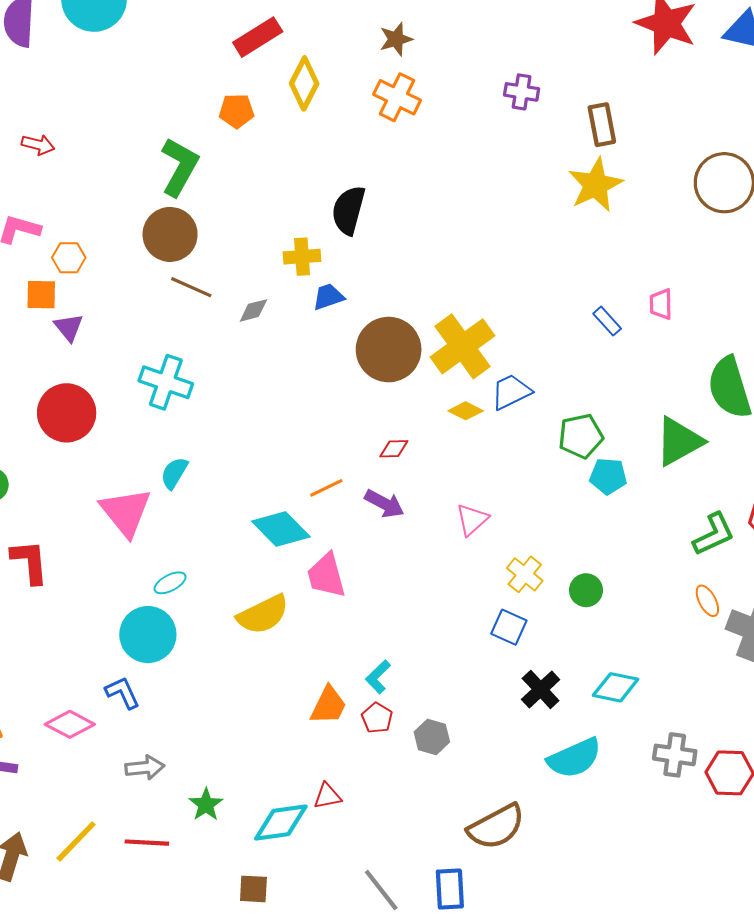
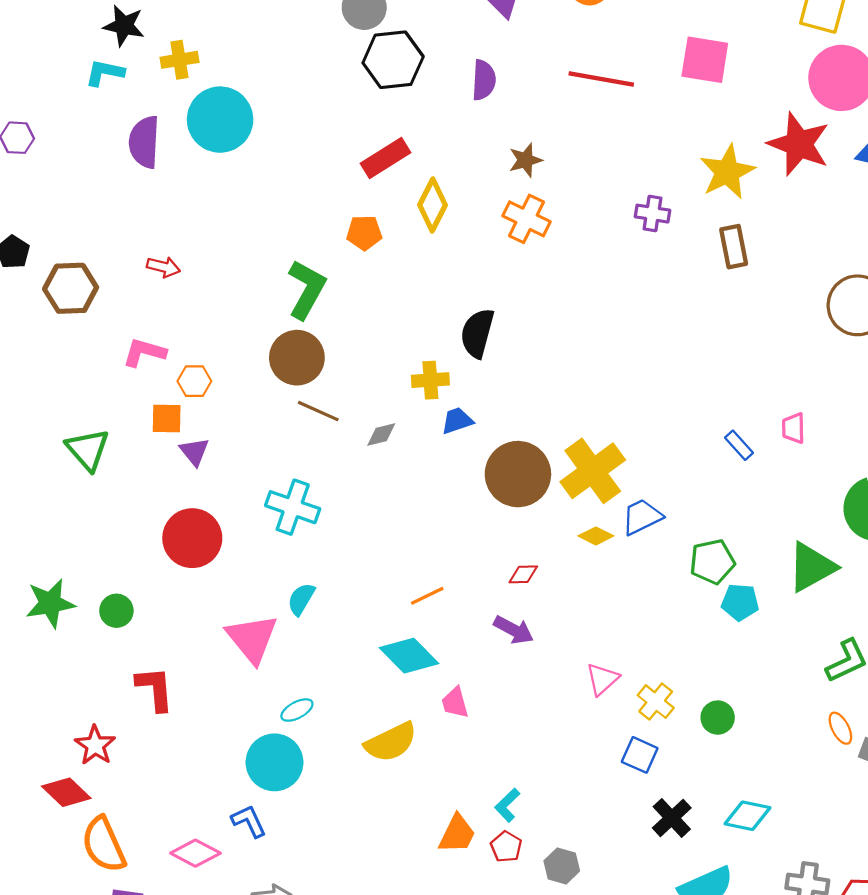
yellow star: (595, 185) -> (727, 172), moved
orange line: (326, 488) -> (427, 596), moved
pink triangle: (472, 519) -> (602, 679), moved
pink trapezoid: (326, 575) -> (455, 703), size x0.7

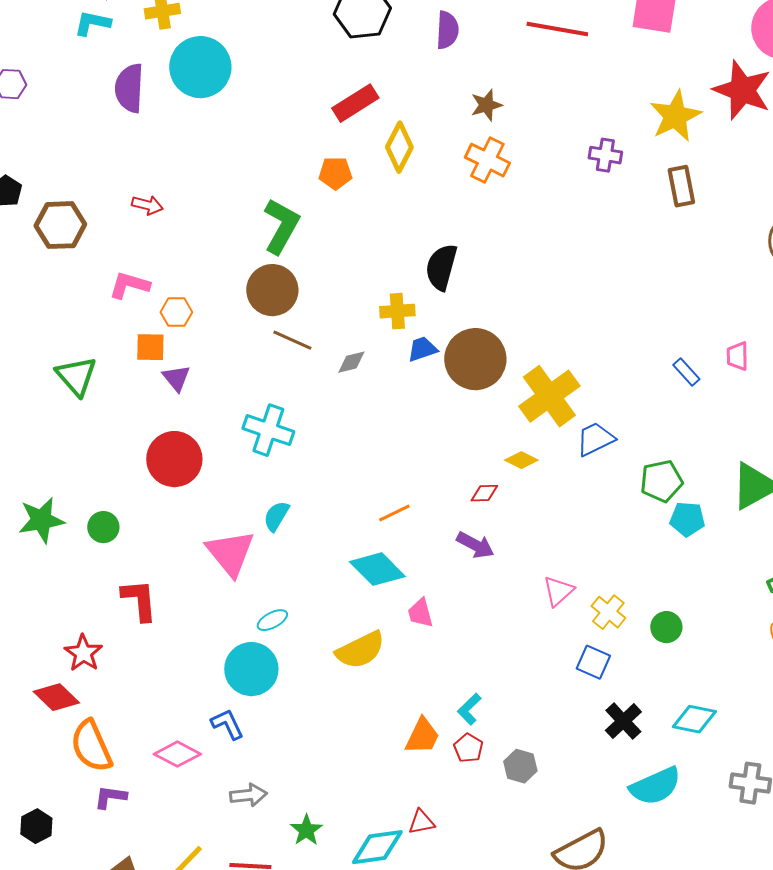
brown circle: (518, 474) -> (475, 359), moved
yellow diamond: (596, 536) -> (521, 460), moved

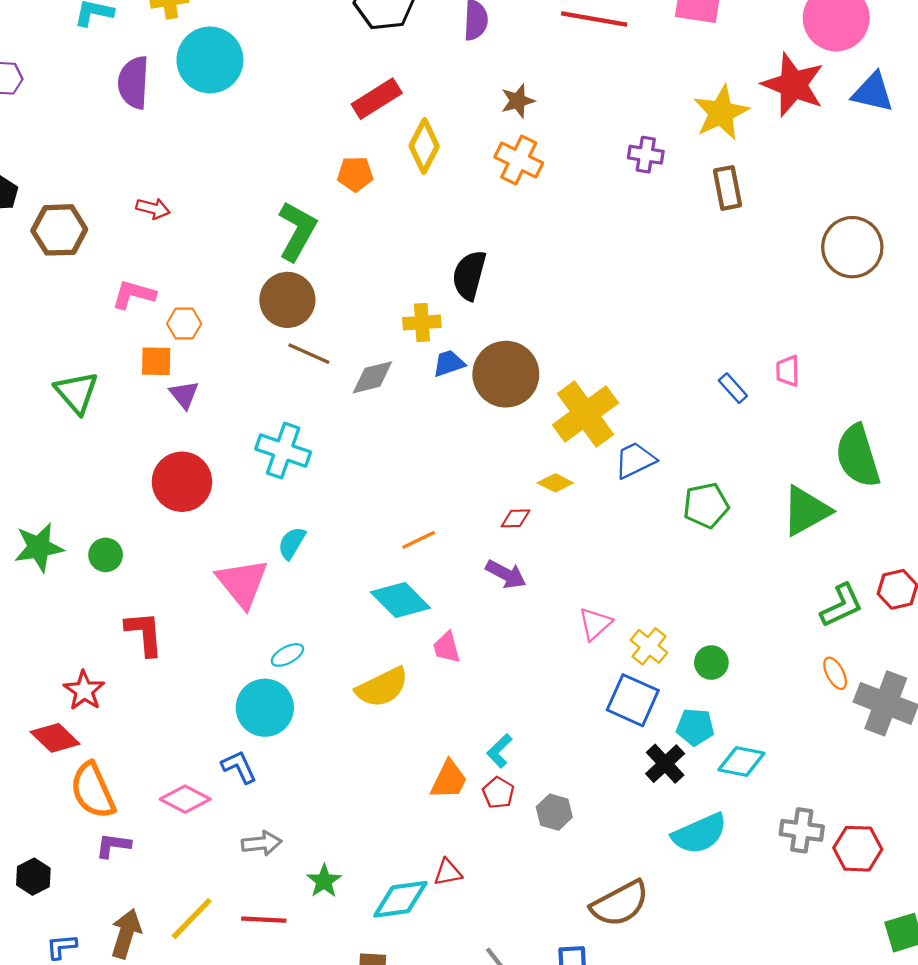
gray diamond: (351, 362) -> (372, 377), size x1.4
cyan pentagon: (687, 519) -> (695, 727), moved
blue square: (593, 662) -> (633, 700), size x1.4

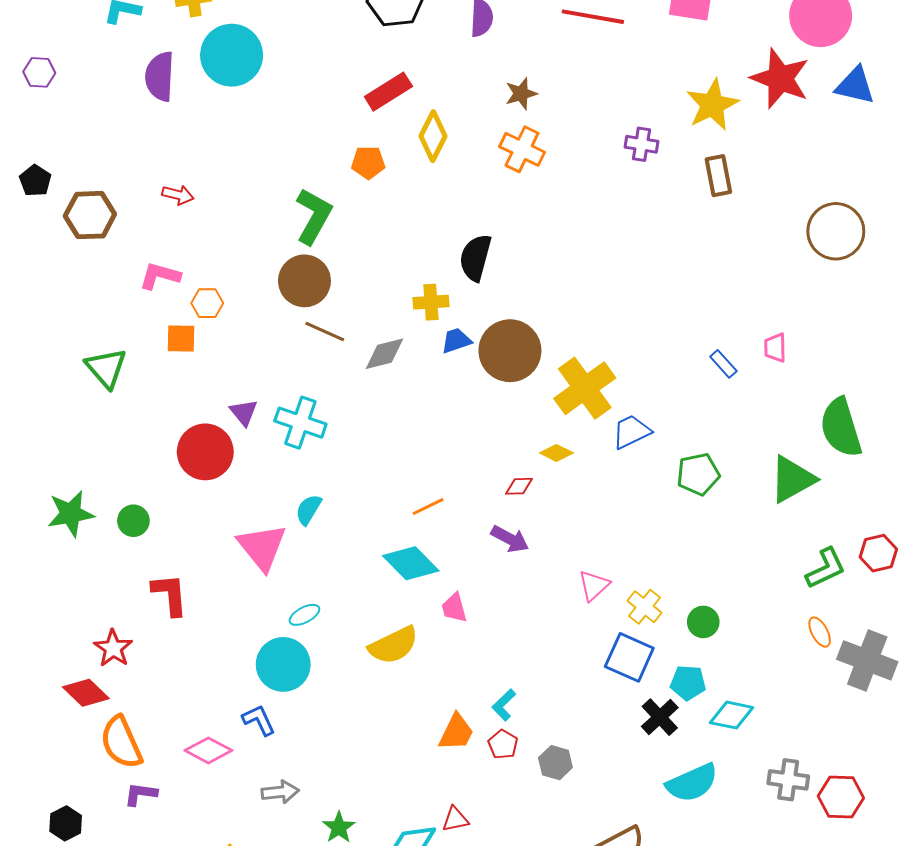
purple triangle: (184, 395) -> (244, 412), moved

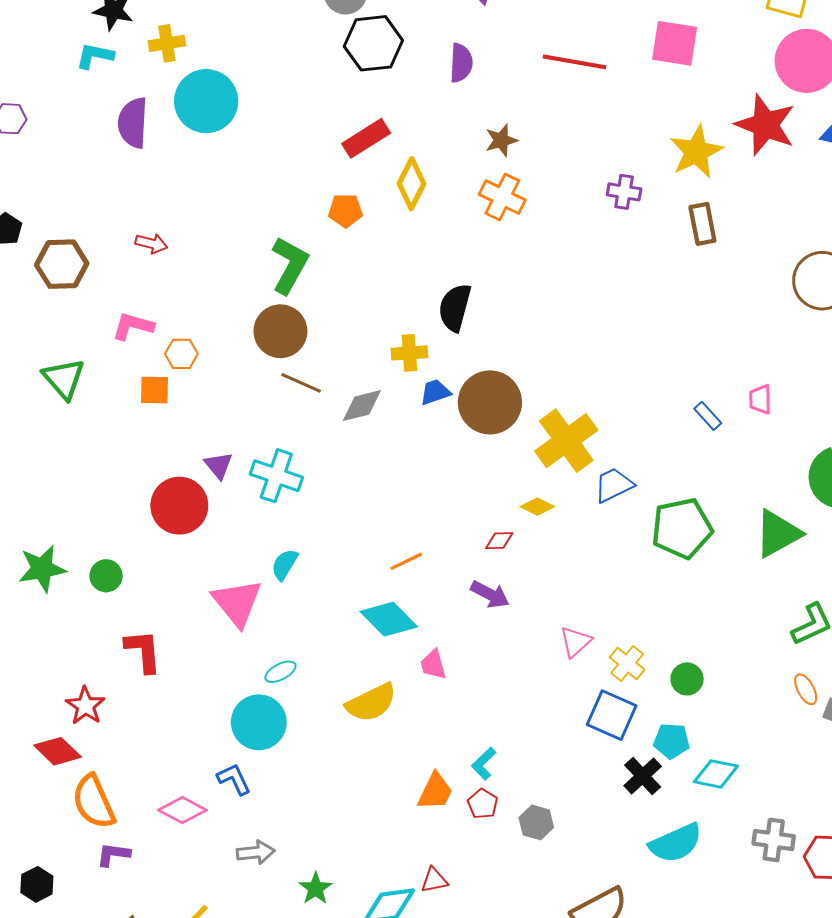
green triangle: (106, 368) -> (64, 379), moved
green pentagon: (698, 474) -> (682, 528), size x1.4

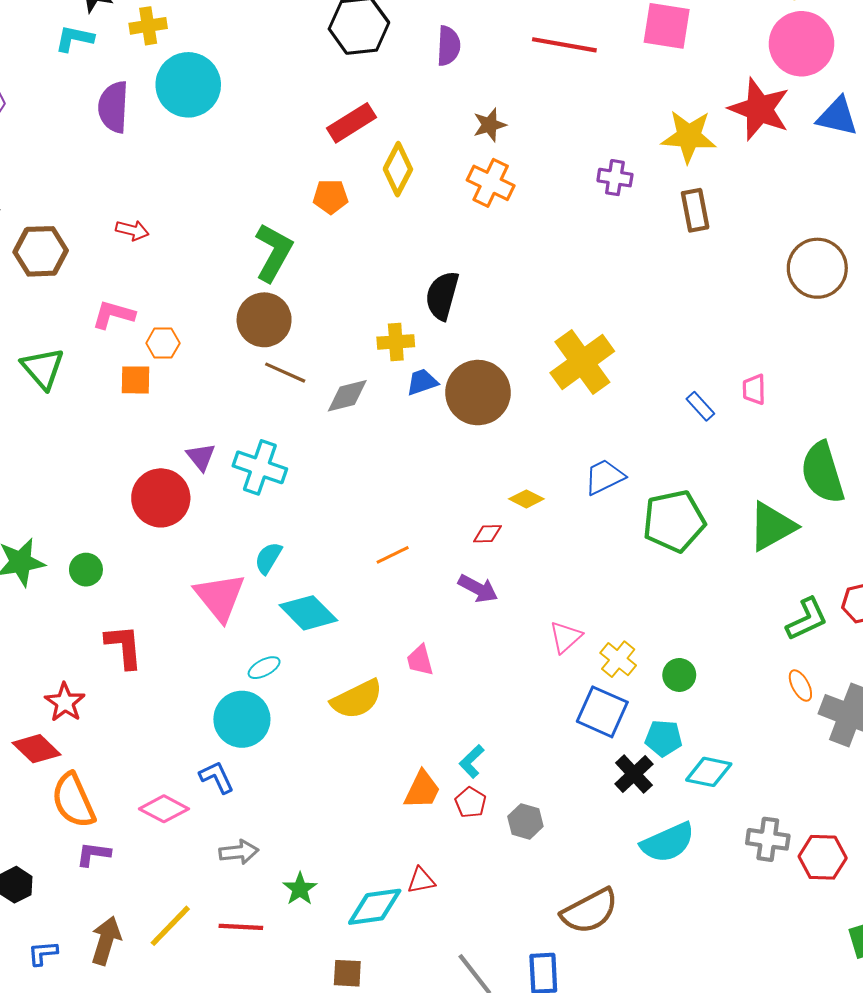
yellow star: (696, 152) -> (689, 136), turned 30
yellow cross: (566, 441) -> (582, 362), moved
cyan diamond: (389, 619) -> (308, 613), moved

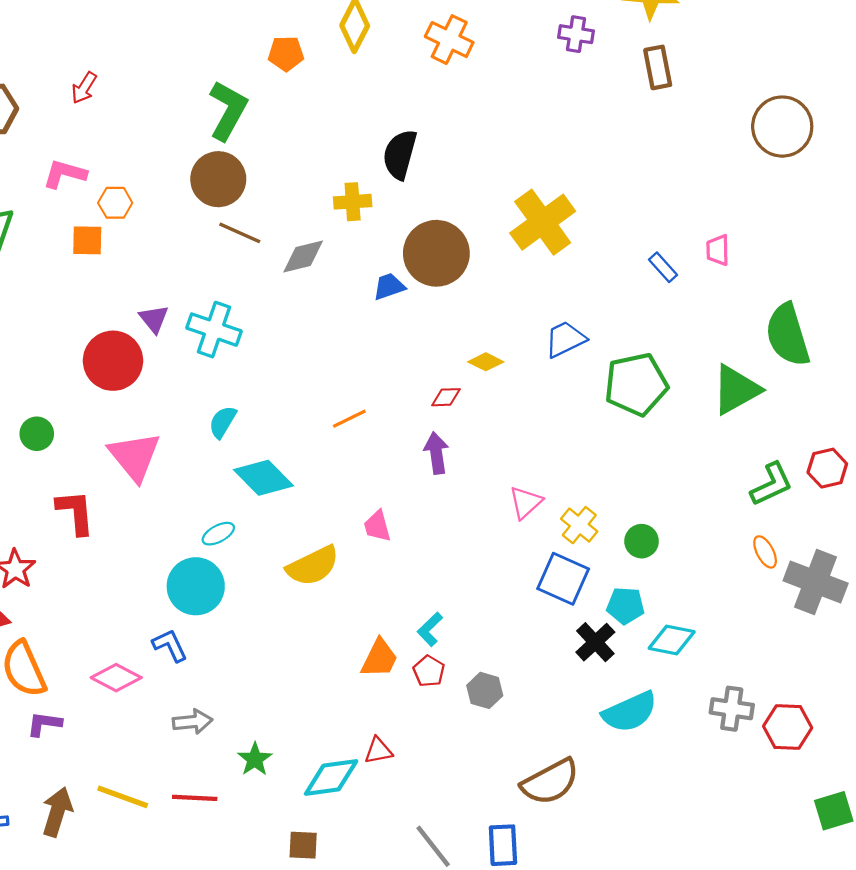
red arrow: (132, 230) -> (84, 88), turned 108
blue trapezoid: (422, 382) -> (389, 287), moved
purple arrow: (478, 589) -> (436, 453), turned -126
pink triangle: (220, 597) -> (134, 456), moved
yellow line: (170, 926) -> (123, 797), turned 66

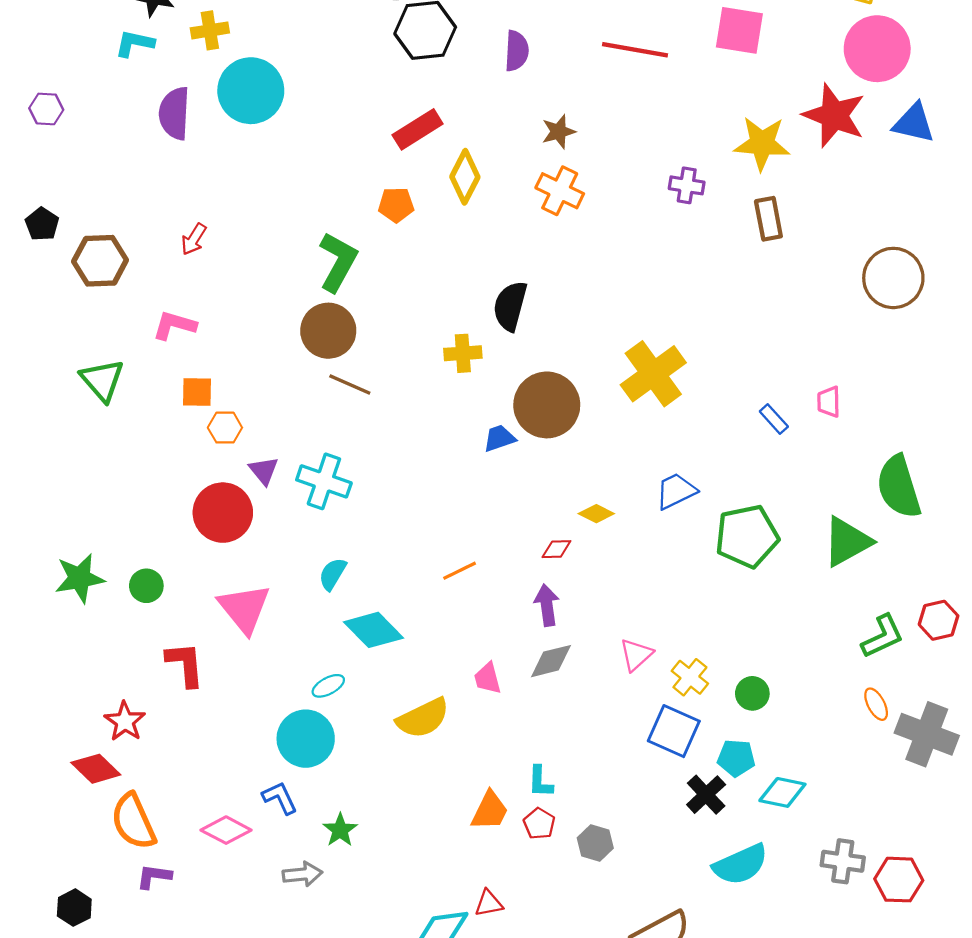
orange hexagon: (115, 203) -> (225, 428), moved
gray diamond: (303, 257) -> (551, 661), moved
cyan L-shape: (430, 629) -> (540, 782), turned -44
green star: (255, 759) -> (340, 830), moved

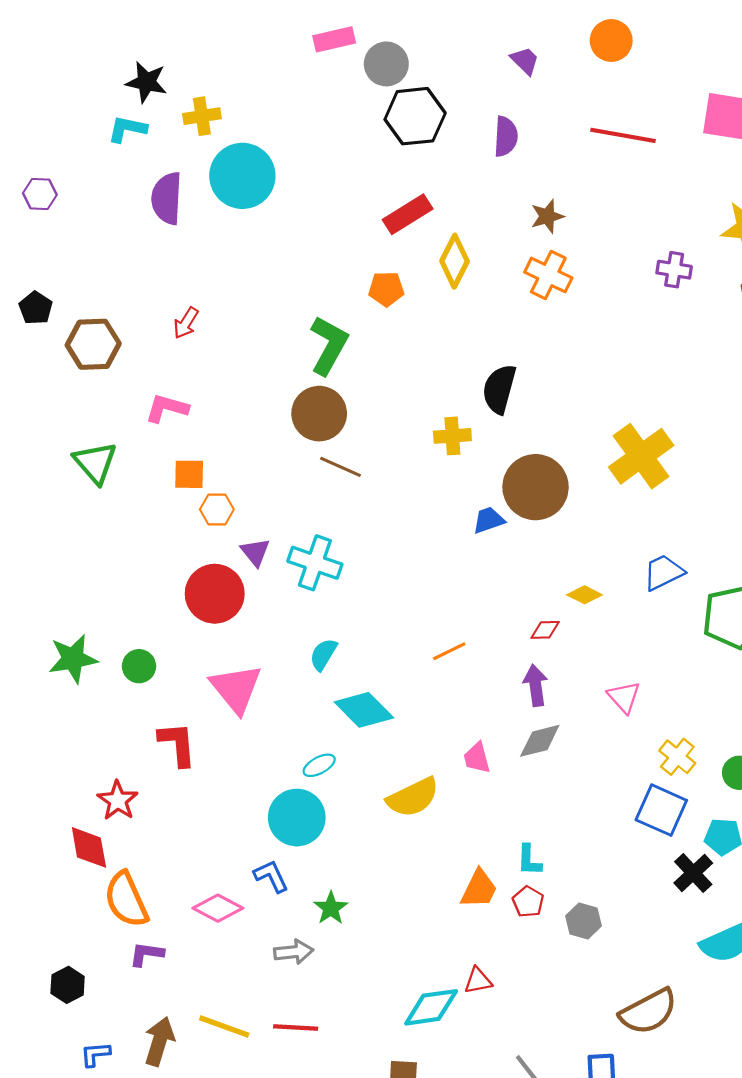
pink triangle: (636, 655) -> (624, 697), moved, turned -30
red diamond: (96, 769) -> (89, 847), turned 36

